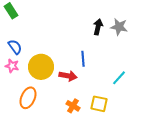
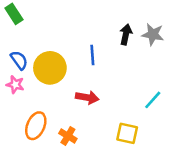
blue line: (83, 59) -> (92, 55), moved
yellow circle: (41, 67) -> (50, 68), moved
orange cross: (73, 106) -> (68, 136), moved

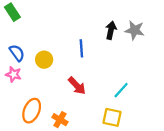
yellow circle: (50, 68) -> (44, 60), size x0.6
red arrow: (87, 97) -> (77, 86), turned 36
cyan line: (153, 100) -> (121, 90), moved

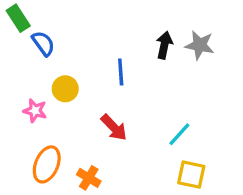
blue semicircle: (17, 53) -> (43, 43), moved
pink star: (14, 74) -> (35, 111), moved
yellow square: (112, 117) -> (191, 175), moved

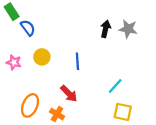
blue line: (121, 72) -> (77, 61), moved
pink star: (35, 111) -> (14, 62), moved
red arrow: (114, 127) -> (69, 94), moved

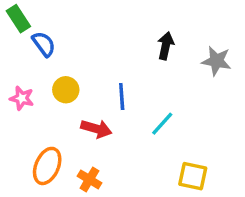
gray star: (128, 29) -> (216, 61), moved
cyan line: (115, 86) -> (162, 124), moved
red arrow: (69, 94) -> (96, 129), moved, turned -30

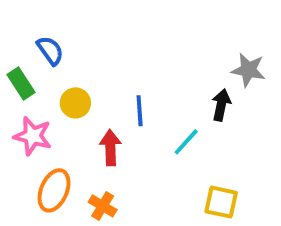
green rectangle: (18, 19) -> (21, 84), moved
black arrow: (166, 46) -> (221, 105), moved
pink star: (22, 98) -> (33, 136), moved, size x1.4
red arrow: (96, 129) -> (110, 148), turned -108

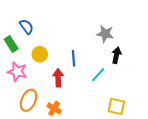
gray star: (248, 70) -> (105, 34), moved

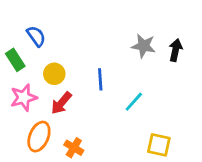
black arrow: (116, 55) -> (176, 50), moved
pink star: (17, 72) -> (24, 97), turned -30
red arrow: (58, 78) -> (61, 103), moved, turned -138

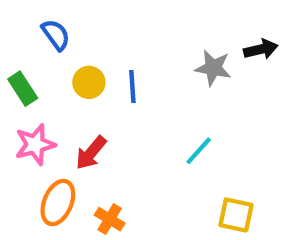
blue semicircle: (36, 36) -> (56, 35), moved
black arrow: (176, 50) -> (261, 49), moved, turned 65
yellow circle: (54, 74) -> (89, 82), moved
blue line: (100, 79) -> (132, 87), moved

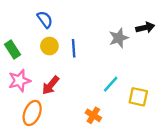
blue semicircle: (56, 35) -> (45, 19), moved
gray star: (213, 68) -> (119, 38), turned -30
yellow square: (236, 215) -> (138, 97), moved
orange cross: (110, 219) -> (93, 115), moved

